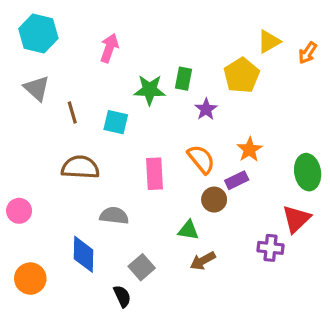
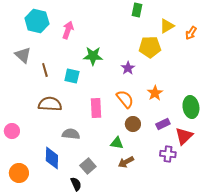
cyan hexagon: (38, 33) -> (37, 21), moved
yellow pentagon: (241, 75) -> (150, 47), turned 30
green rectangle: (183, 79) -> (137, 10), moved
purple rectangle: (237, 180) -> (163, 124), moved

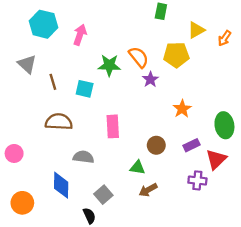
orange semicircle: (125, 99) -> (139, 57), moved

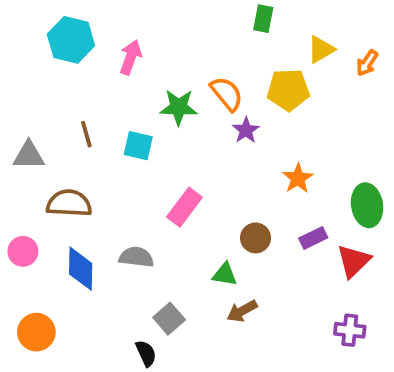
gray triangle: (27, 64) -> (29, 155), moved, turned -42
brown semicircle: (59, 122) -> (69, 203), moved
pink rectangle: (113, 126) -> (184, 207), turned 40
purple cross: (197, 180) -> (350, 330), moved
blue diamond: (61, 185) -> (81, 269), moved

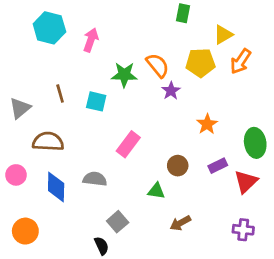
orange arrow: (367, 63) -> (240, 61), moved, size x1.4
gray triangle: (29, 155) -> (20, 108), turned -40
brown arrow: (242, 311) -> (180, 223), moved

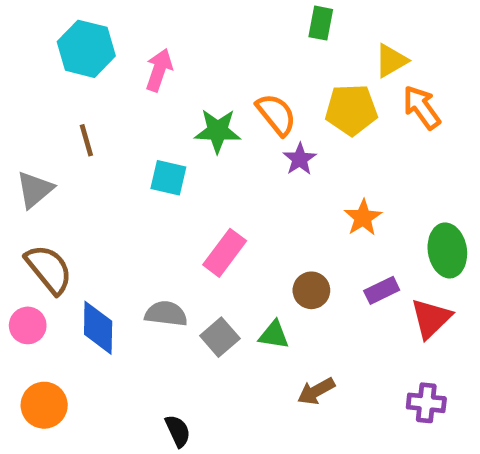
orange arrow: (240, 61) -> (422, 107), turned 110
brown line: (60, 93) -> (86, 140), moved
brown semicircle: (48, 142) -> (49, 269), moved, turned 48
pink circle: (16, 175) -> (28, 325), moved
gray square: (118, 222) -> (220, 337), moved

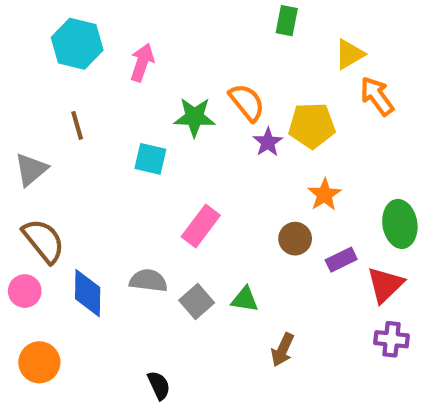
yellow pentagon: (351, 110) -> (312, 125), moved
brown circle: (311, 290) -> (295, 239), moved
brown arrow: (316, 391) -> (283, 350), turned -36
purple cross: (426, 403) -> (392, 339), moved

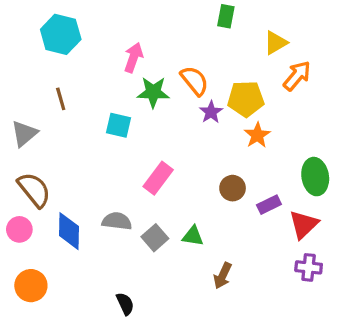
pink arrow: (142, 63) -> (133, 58), moved
orange arrow: (377, 96) -> (297, 76), turned 76
orange star: (324, 195) -> (257, 135), moved

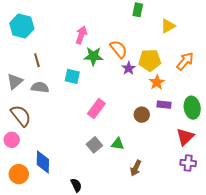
cyan hexagon: (61, 34) -> (22, 26), moved
orange arrow: (297, 76) -> (185, 61), moved
purple rectangle: (269, 205) -> (164, 105), moved, turned 32
gray semicircle: (117, 221) -> (40, 87), moved
blue diamond: (69, 231) -> (43, 162), moved

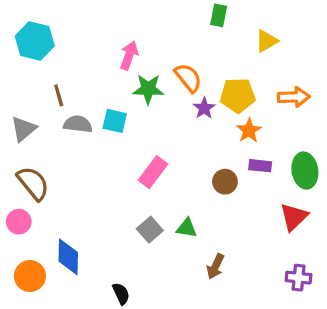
orange arrow: (185, 61) -> (294, 97), turned 48
gray semicircle: (40, 87) -> (78, 124), moved
purple cross: (188, 163) -> (299, 278), moved

